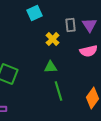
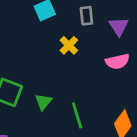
gray rectangle: (71, 25) -> (86, 16), moved
green triangle: (51, 67) -> (43, 102), moved, turned -48

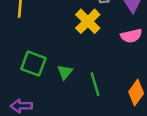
yellow cross: (69, 45) -> (88, 21), size x1.5

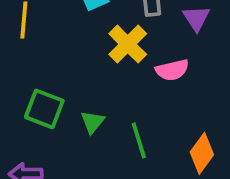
pink semicircle: (131, 36) -> (172, 70), moved

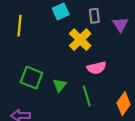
pink semicircle: (172, 70) -> (96, 68), moved

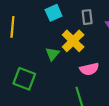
green triangle: (60, 85) -> (52, 54), moved

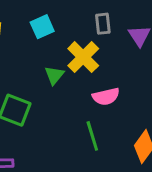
cyan square: (54, 13) -> (42, 27), moved

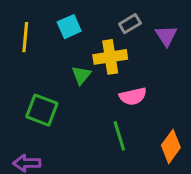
gray rectangle: (103, 24) -> (130, 24), turned 65
yellow cross: (83, 57) -> (110, 57), turned 36

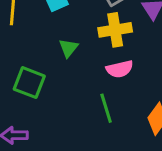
yellow cross: (110, 57) -> (115, 30), moved

